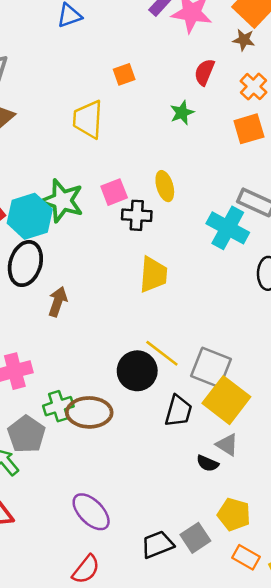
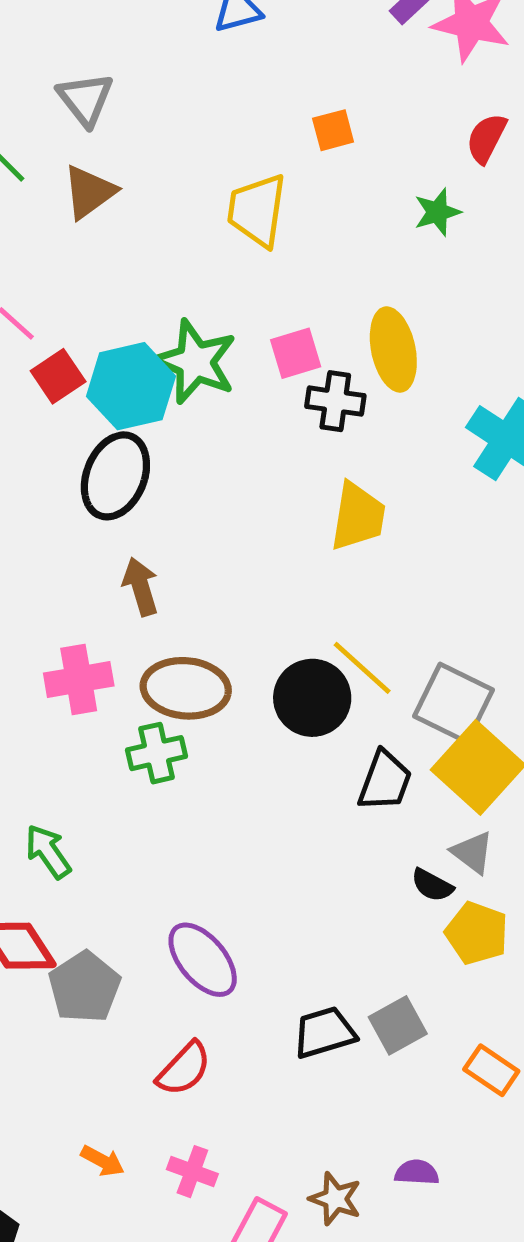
yellow ellipse: (165, 186) -> (393, 349), size x1.4
brown arrow: (58, 302) -> (141, 587), moved, turned -40
brown ellipse: (89, 412) -> (186, 688), moved
gray pentagon: (26, 434) -> (85, 987), moved
yellow pentagon: (234, 514) -> (477, 933), moved

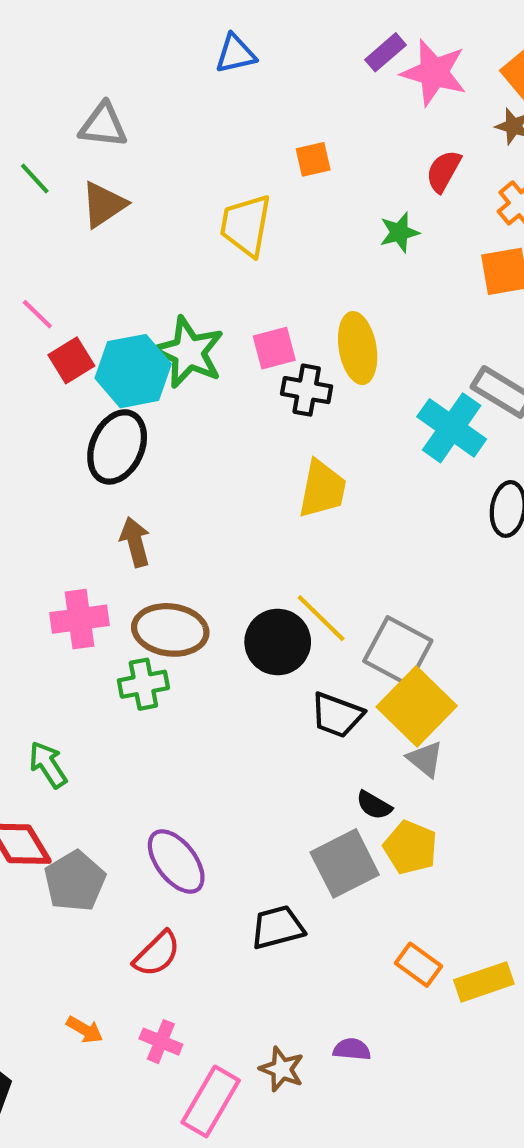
gray triangle: (85, 99) -> (103, 125), turned -48
black trapezoid: (385, 781) -> (337, 715), turned 88
gray triangle: (472, 852) -> (425, 759), moved
gray square: (398, 1025) -> (345, 863), moved, size x1.4

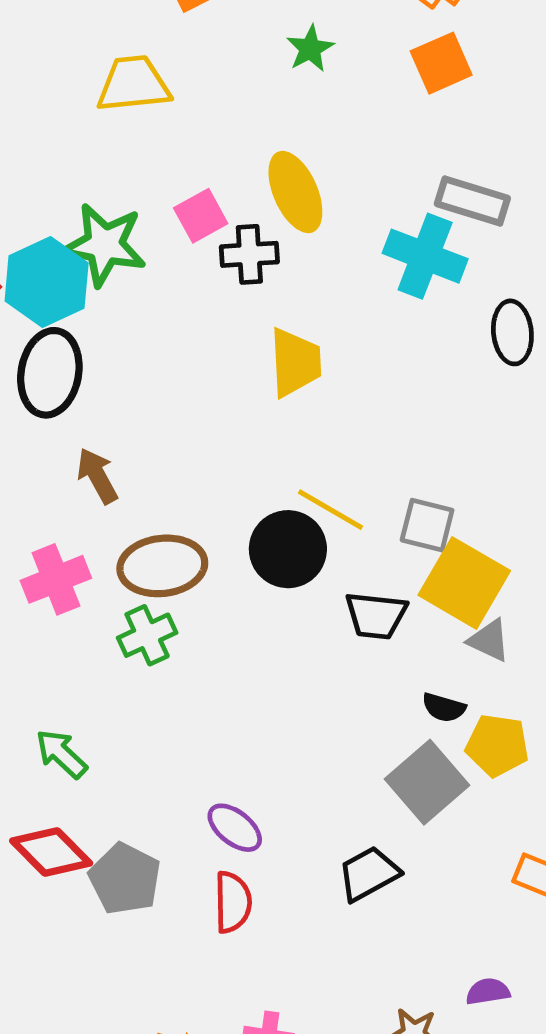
yellow trapezoid: (246, 225) -> (133, 84), turned 88
gray square: (398, 651) -> (427, 525), size x0.7
purple ellipse: (176, 862) -> (235, 828), size x0.7
red semicircle: (157, 954) -> (233, 902), moved, turned -32

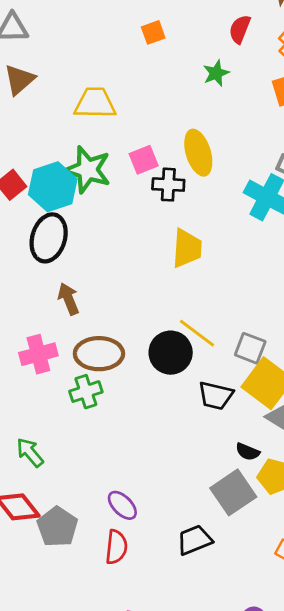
yellow trapezoid: (133, 84) -> (95, 103), moved

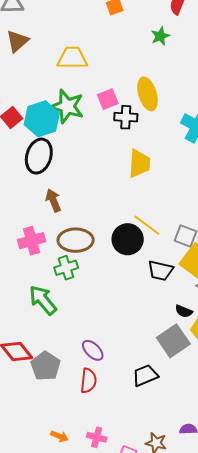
green arrow: (30, 452) -> (43, 300), moved, size x1.4

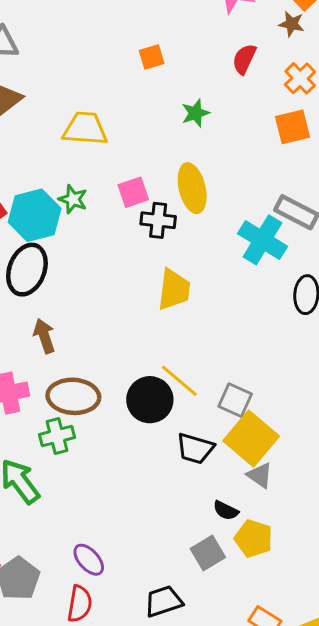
green star: (160, 36) -> (195, 113), moved
green star: (67, 106) -> (73, 199), size x0.6
gray square: (173, 341) -> (208, 553), size x0.7

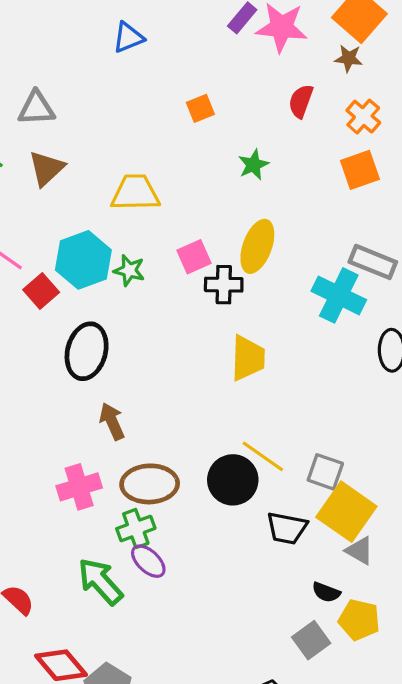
yellow ellipse: (192, 188) -> (257, 246), turned 39
cyan hexagon: (35, 215) -> (83, 260), moved
purple ellipse: (89, 560) -> (148, 561), moved

